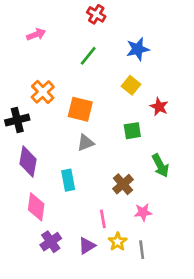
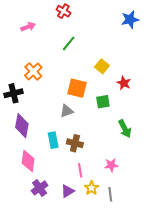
red cross: (96, 14) -> (63, 11), moved
blue star: (138, 49) -> (130, 19), moved
orange square: (80, 109) -> (77, 88), moved
brown cross: (123, 184) -> (75, 143), moved, turned -35

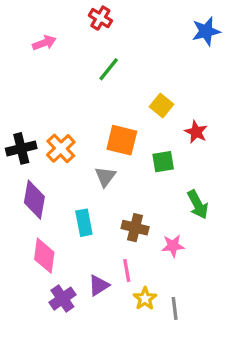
orange cross: (33, 71) -> (61, 148), moved
gray triangle: (67, 111) -> (105, 176), turned -32
brown cross: (75, 143) -> (135, 228), moved
pink star: (111, 165) -> (173, 246), moved
purple triangle: (68, 191) -> (99, 285), moved

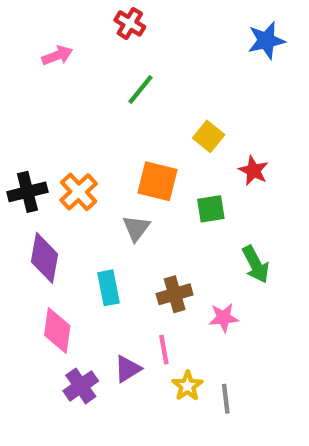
brown cross: (135, 228) -> (175, 294), turned -30

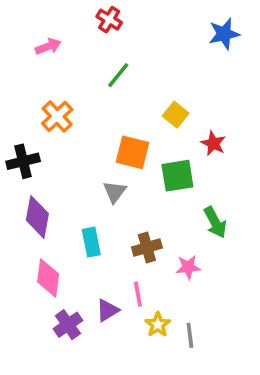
orange cross: (79, 192) -> (57, 116), moved
green square: (211, 209) -> (177, 176), size x1.4

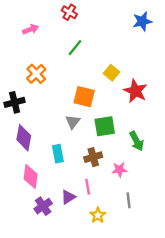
red star: (213, 143) -> (135, 91), size x1.5
green square: (177, 176) -> (105, 126), moved
yellow star: (158, 325) -> (98, 215), moved
gray line: (190, 335) -> (129, 200), moved

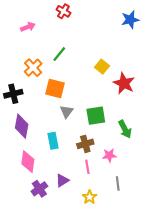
green line: (75, 48) -> (59, 54), moved
orange square: (84, 97) -> (55, 89), moved
pink line: (88, 187) -> (87, 167), moved

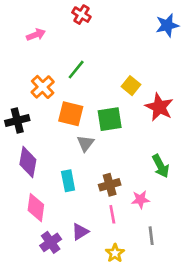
green square: (96, 116) -> (110, 119), moved

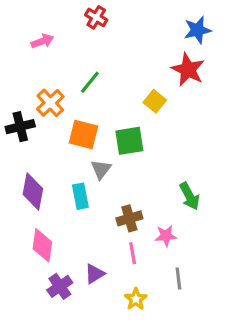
red star: (159, 107) -> (188, 70), moved
black cross: (17, 120) -> (20, 127), moved
cyan rectangle: (68, 181) -> (80, 196), moved

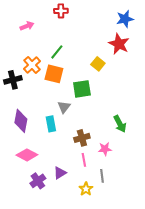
red cross: (96, 17) -> (61, 11), turned -32
orange square: (84, 135) -> (54, 74), moved
pink diamond: (42, 245) -> (27, 155), turned -70
gray line: (178, 278) -> (102, 176), moved

